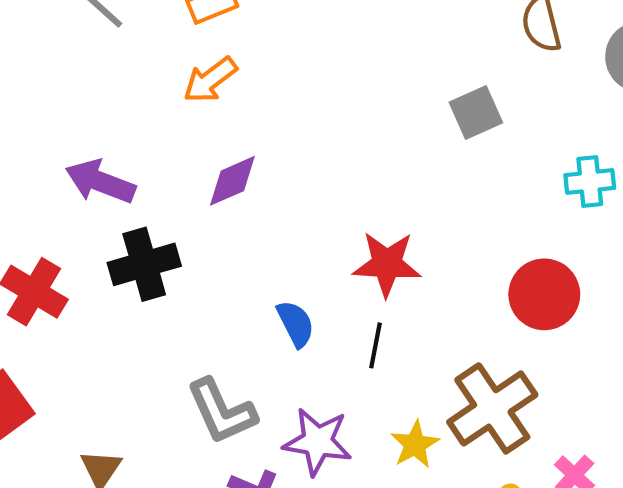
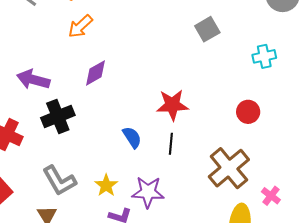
red circle: (544, 294) -> (248, 112), size x0.7
gray L-shape: (222, 411) -> (59, 181), moved
yellow star: (415, 444) -> (106, 185), moved

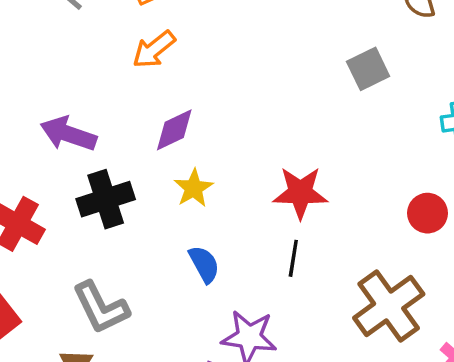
blue semicircle: (132, 137) -> (204, 264), moved
yellow star: (106, 185) -> (194, 188), moved

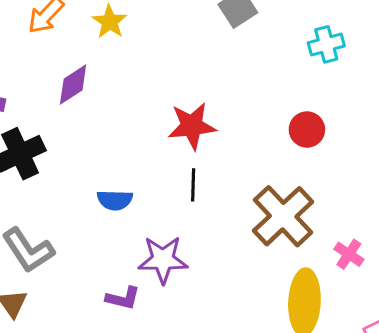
yellow star: (194, 188) -> (110, 22), moved
blue semicircle: (204, 264) -> (115, 200), turned 128

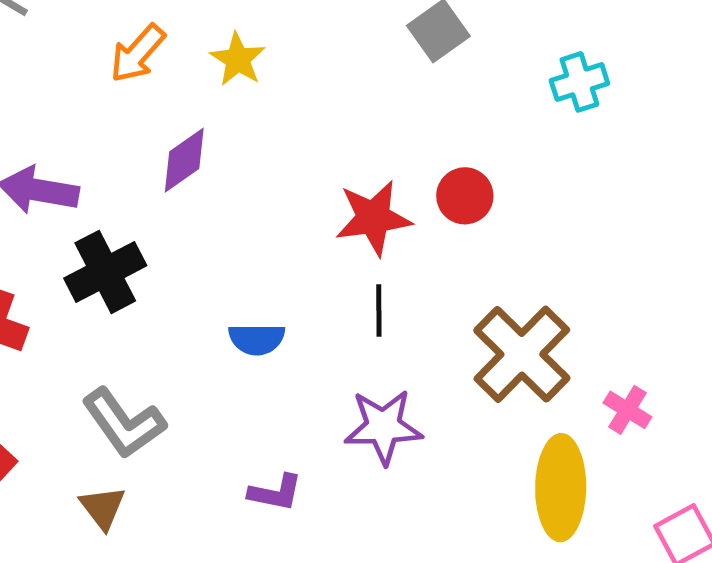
red circle: (307, 130) -> (465, 196), moved
purple star: (163, 260) -> (383, 427), moved

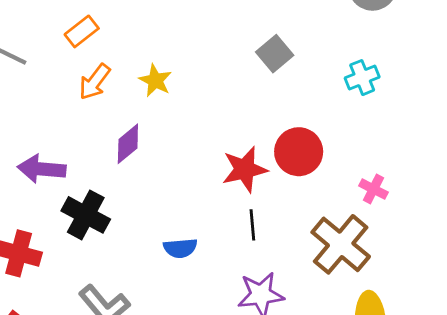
red circle: (465, 196) -> (299, 152), size x1.4
black cross: (105, 272) -> (86, 215), turned -30
pink cross: (627, 410) -> (373, 189), moved

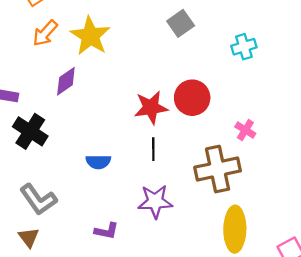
yellow star: (155, 81) -> (90, 36), size x1.6
brown cross: (341, 244) -> (218, 169), turned 33

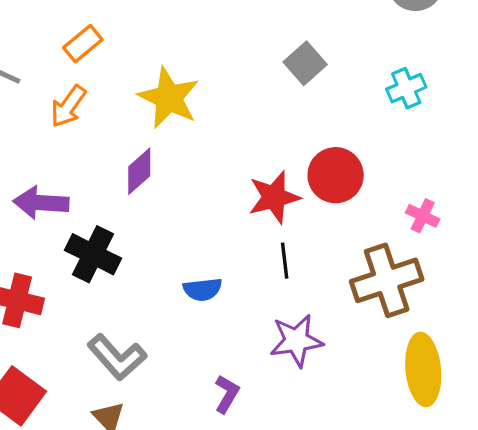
orange arrow: (45, 33) -> (68, 106), moved
purple L-shape: (106, 231) -> (227, 394), turned -65

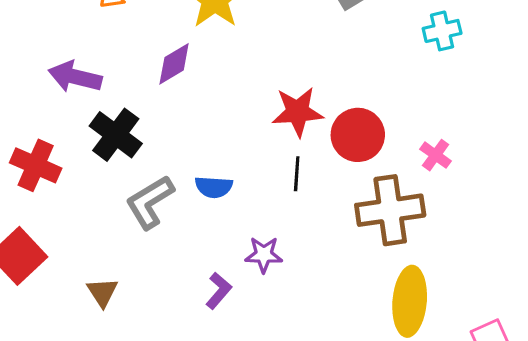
red circle: (336, 175) -> (358, 135), moved
purple star: (296, 341) -> (264, 255), moved, size x0.7
gray L-shape: (117, 357) -> (150, 202), moved, turned 90

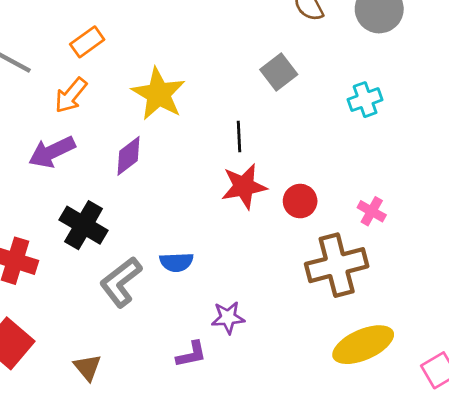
purple arrow: (75, 77) -> (52, 152), moved, turned -33
red circle: (358, 135) -> (300, 201), size x0.7
black line: (297, 174) -> (239, 136), moved
purple L-shape: (219, 291) -> (191, 354), turned 44
yellow ellipse: (410, 301) -> (363, 345), turned 68

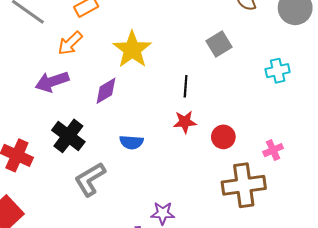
red star: (244, 186) -> (185, 122), size x0.7
pink cross: (372, 211) -> (273, 150), turned 30
blue semicircle: (176, 262) -> (131, 142), moved

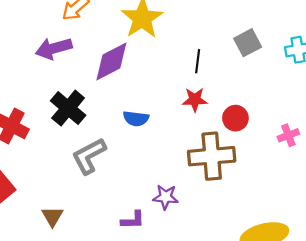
gray square: (219, 44) -> (248, 43), moved
purple diamond: (106, 91) -> (111, 61), size x1.4
brown cross: (244, 185) -> (212, 156), moved

